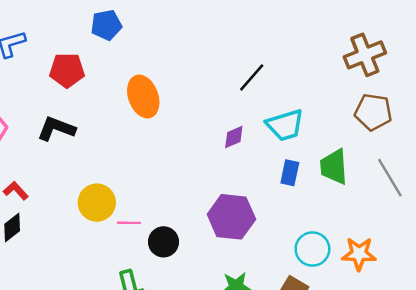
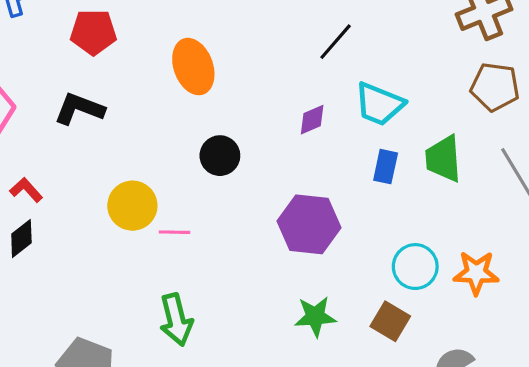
cyan trapezoid: (285, 125) -> (379, 104), turned 39
black circle: (164, 242) -> (220, 156), moved

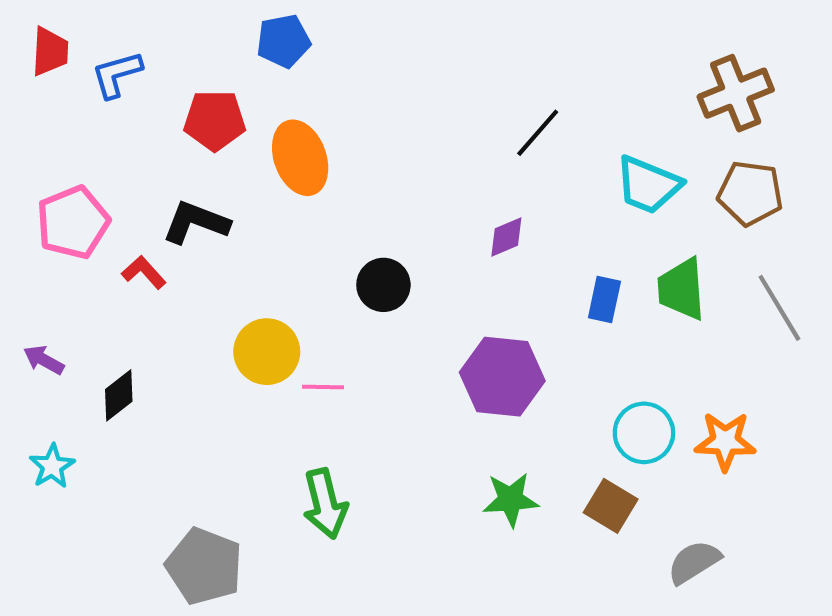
orange ellipse: (193, 67) -> (300, 158), moved
cyan trapezoid: (379, 104) -> (648, 185), moved
red L-shape: (26, 190) -> (144, 272), moved

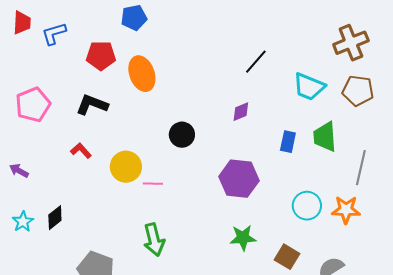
red L-shape: (144, 272) -> (81, 151), moved
gray line: (779, 308) -> (361, 168), moved, turned 44
black diamond: (119, 395) -> (55, 218), moved
brown square: (611, 506) -> (287, 257), moved

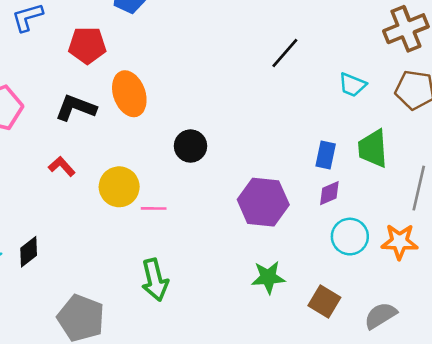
orange ellipse: (142, 74) -> (129, 94), moved
cyan trapezoid: (309, 87) -> (352, 85), size x0.7
purple diamond: (241, 112) -> (329, 193), moved

